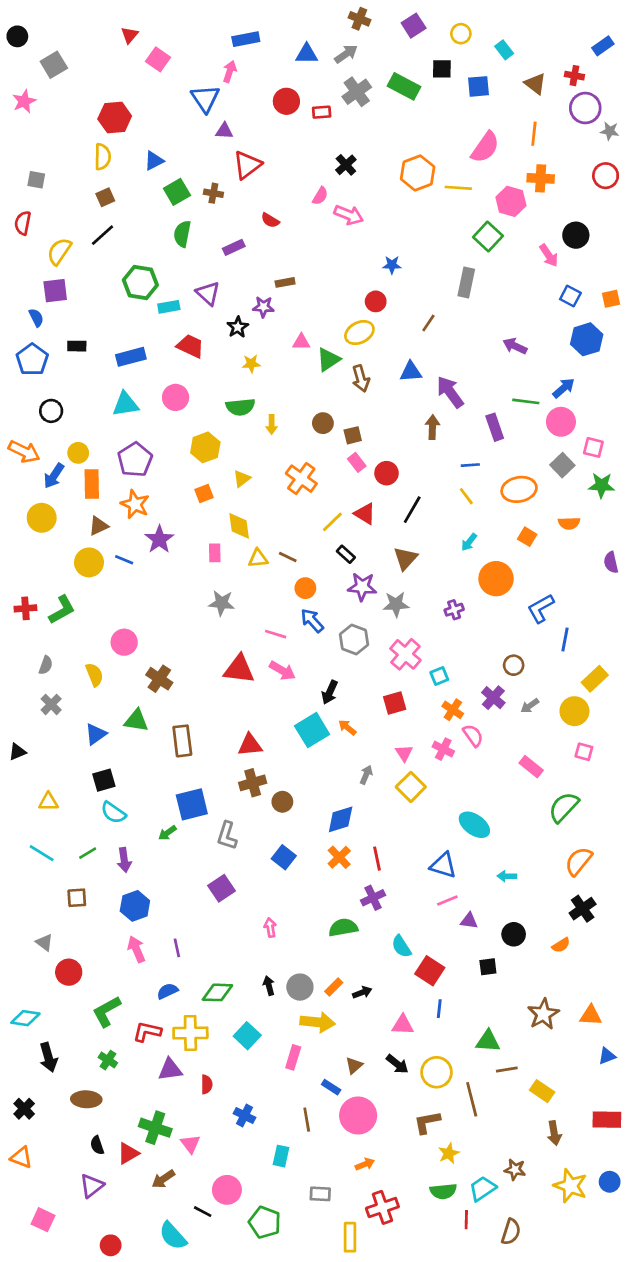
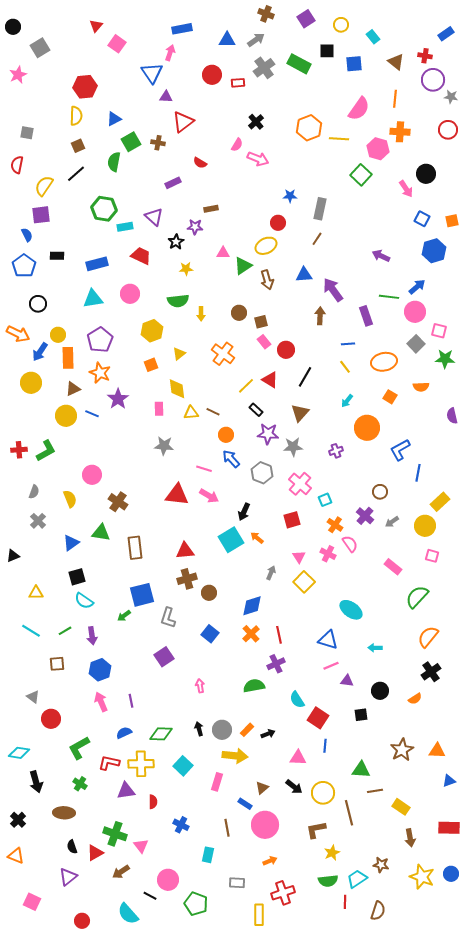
green semicircle: (182, 234) -> (114, 162), moved
gray rectangle: (466, 282) -> (320, 209), moved

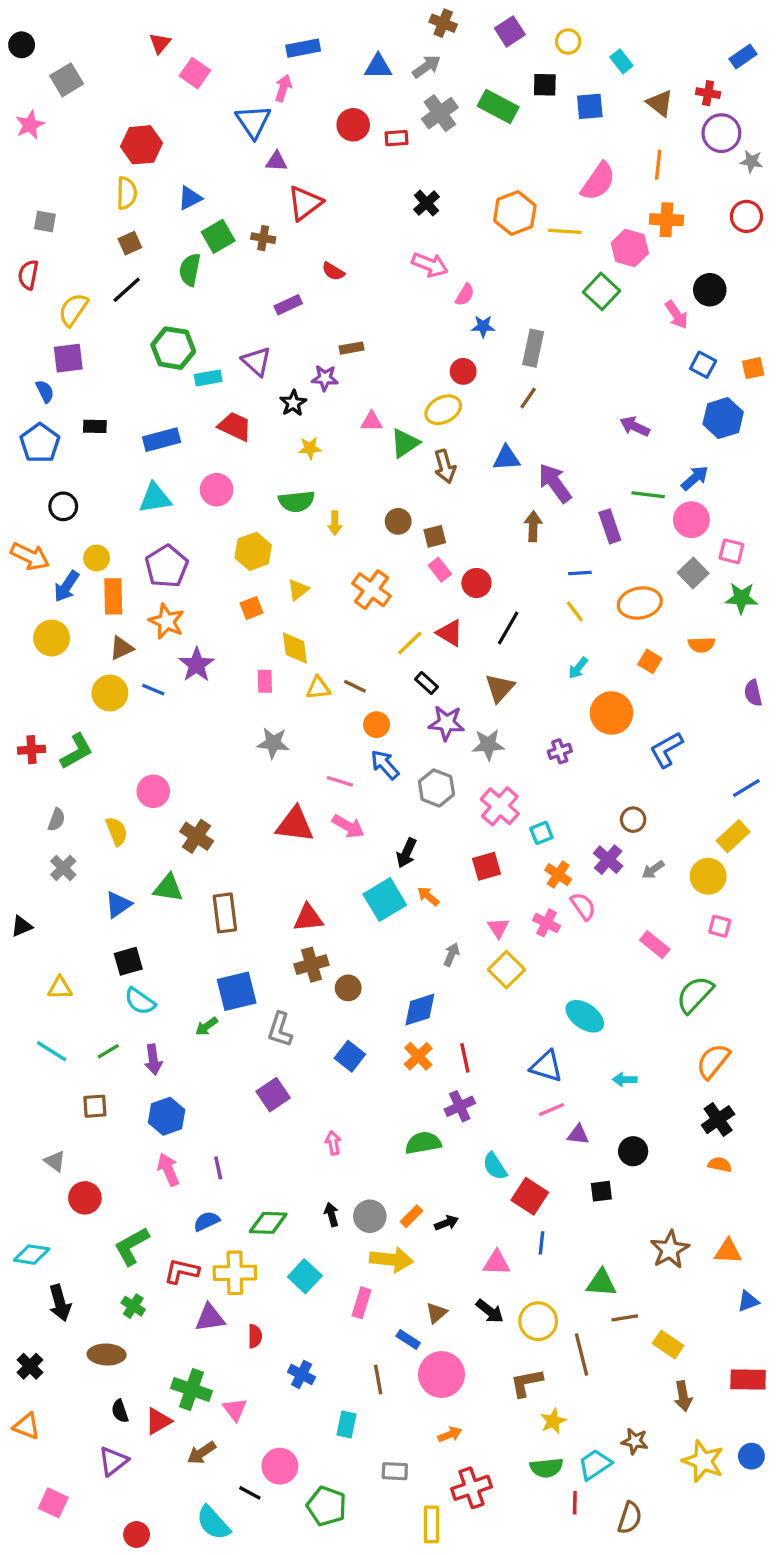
pink semicircle: (237, 145) -> (465, 295), moved
blue line: (418, 473) -> (746, 788), moved, turned 48
orange semicircle: (415, 699) -> (720, 1165), moved, turned -136

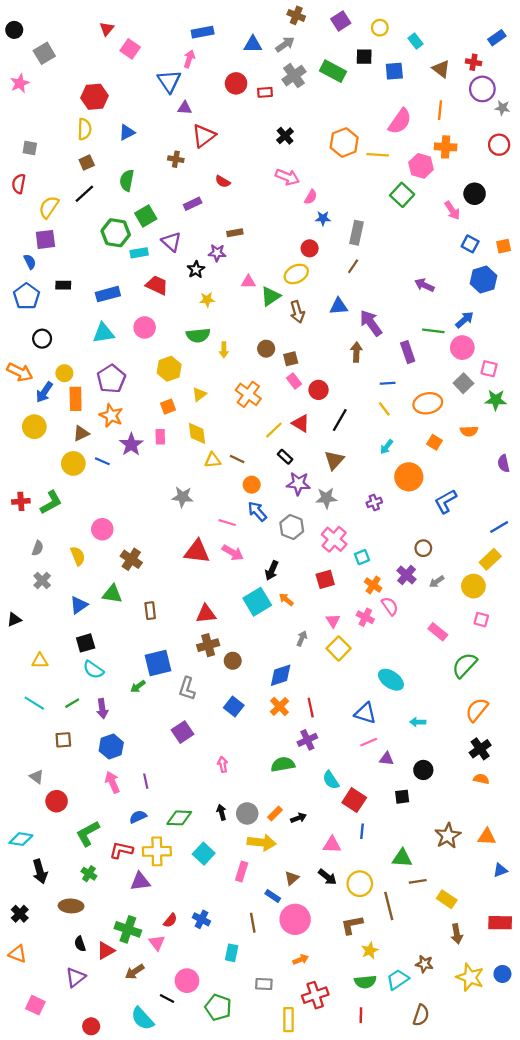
green square: (218, 236) -> (146, 216), moved
pink rectangle: (265, 681) -> (160, 437), moved
brown rectangle: (225, 913) -> (150, 611), size x0.7
red semicircle: (255, 1336) -> (170, 920), moved, turned 40
red line: (575, 1503) -> (361, 1015), moved

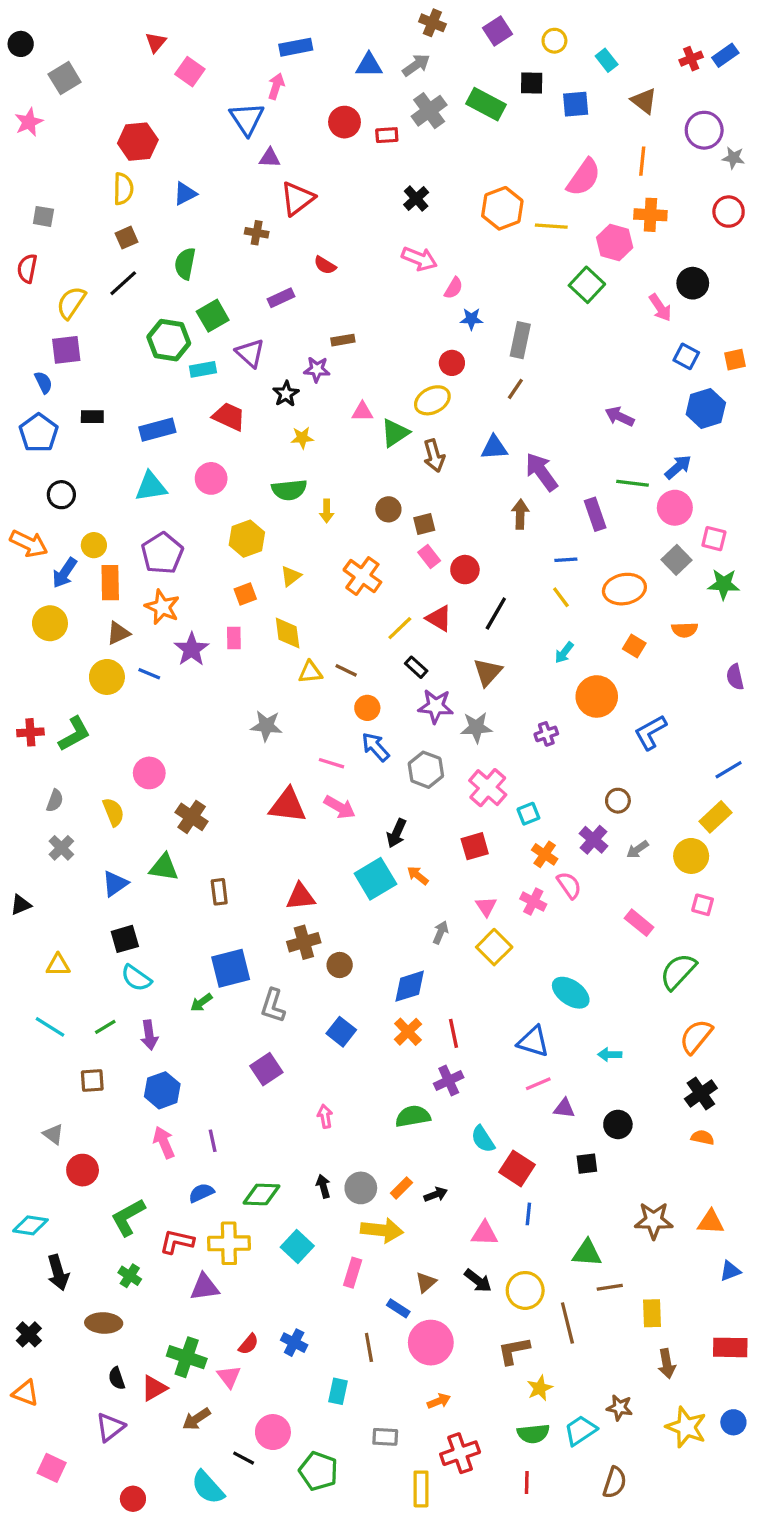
red cross: (473, 62) -> (691, 59), moved, turned -32
brown star: (448, 836) -> (654, 1220), turned 30
yellow rectangle: (447, 899) -> (652, 1313), turned 54

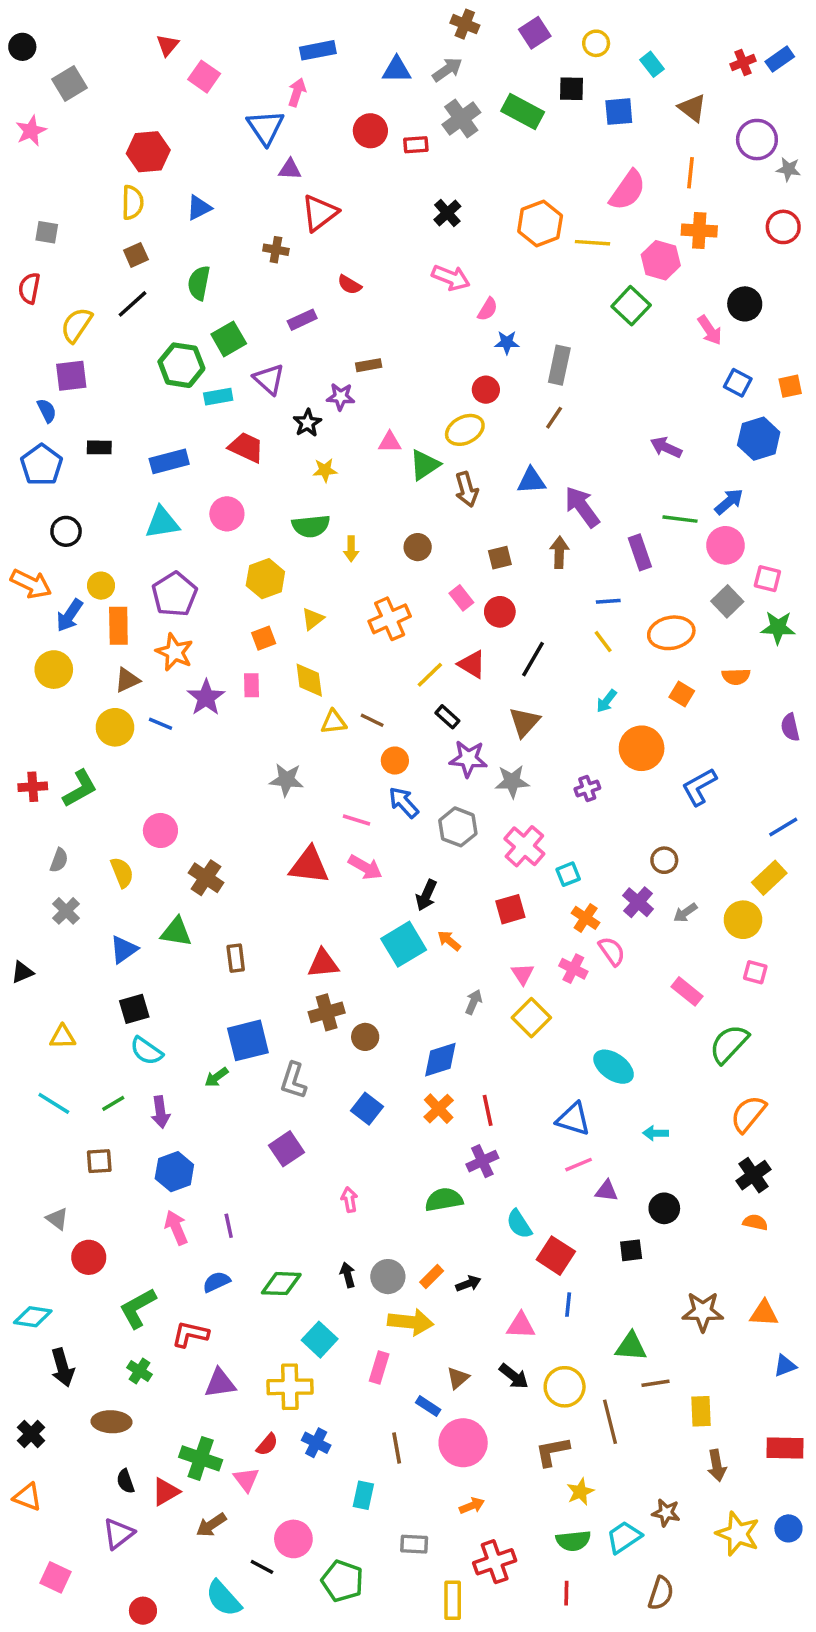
brown square: (424, 524) -> (500, 558), moved
orange cross: (362, 576) -> (390, 619), turned 30
yellow cross: (229, 1243) -> (290, 1387), moved

